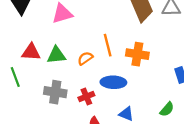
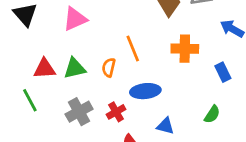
orange cross: (137, 54) -> (185, 49), moved
orange semicircle: (85, 58) -> (109, 67), turned -35
gray cross: (55, 92) -> (79, 112), turned -30

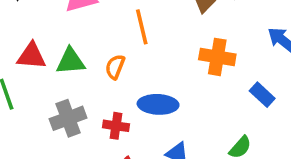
orange line: (133, 49) -> (142, 27), moved
blue rectangle: (223, 72) -> (262, 95), turned -30
red cross: (116, 112) -> (116, 126), turned 30

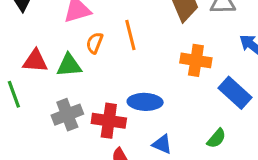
orange semicircle: (115, 67) -> (95, 43), moved
blue rectangle: (262, 95) -> (235, 93), size x1.5
red cross: (116, 126) -> (109, 121), size x1.5

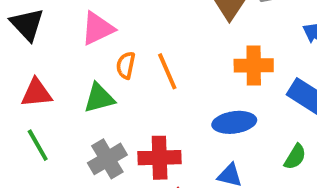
orange line: (130, 35) -> (167, 71), moved
red triangle: (35, 61) -> (36, 93), moved
blue ellipse: (145, 102) -> (234, 122), moved

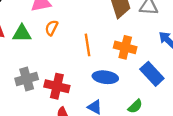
orange line: (167, 71) -> (87, 45), moved
green triangle: (99, 98) -> (22, 33), moved

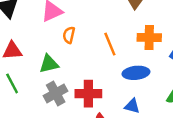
green triangle: (22, 33) -> (49, 64), moved

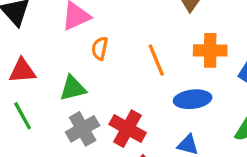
red cross: (88, 94) -> (128, 129), turned 30

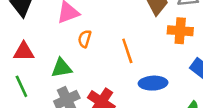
orange cross: (210, 50) -> (180, 31), moved

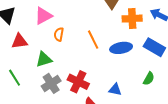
red triangle: (24, 52) -> (19, 41), moved
blue ellipse: (153, 83) -> (121, 48), moved

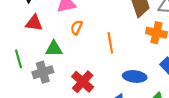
blue ellipse: (121, 48) -> (135, 76), moved
gray cross: (51, 83) -> (43, 72), moved

